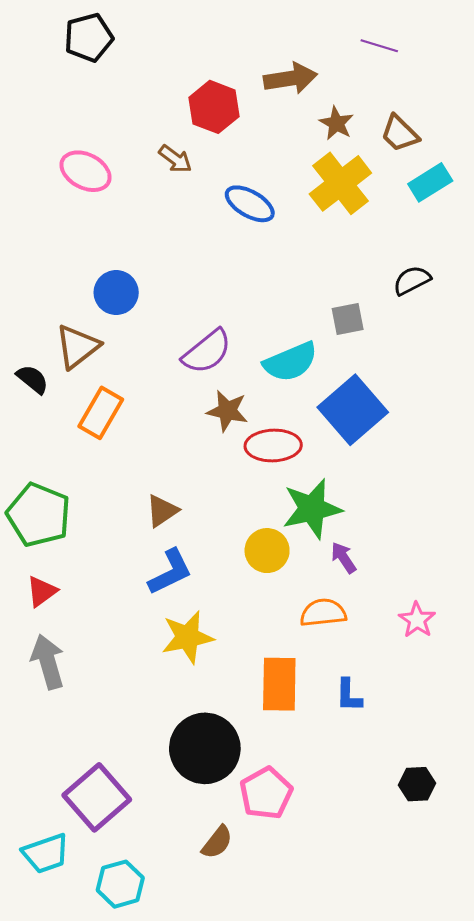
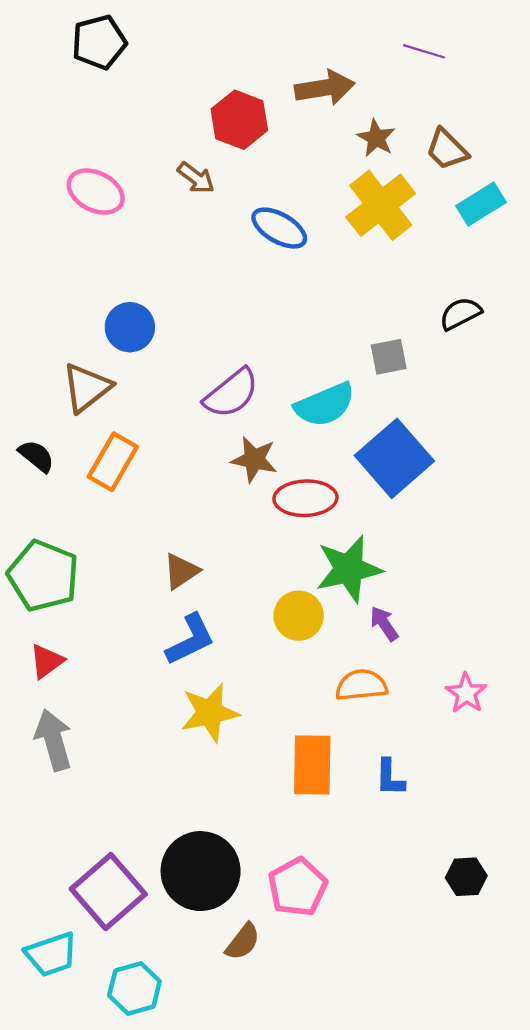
black semicircle: (33, 379) -> (36, 456), moved
black circle: (205, 748) -> (201, 871), moved

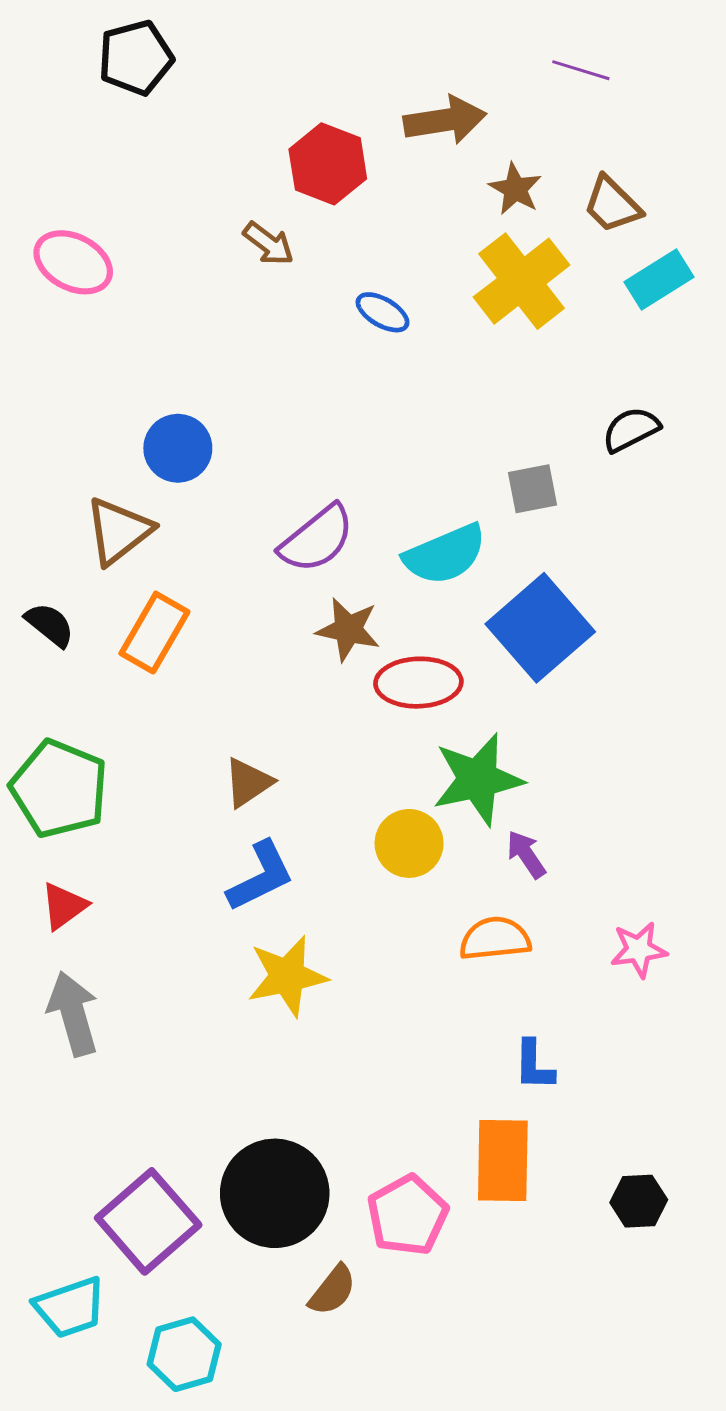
pink ellipse: (96, 192) -> (73, 262), moved
blue ellipse: (279, 228) -> (382, 312), size x0.7
pink star: (466, 693) -> (639, 950), turned 30
orange rectangle: (312, 765) -> (503, 1161), moved

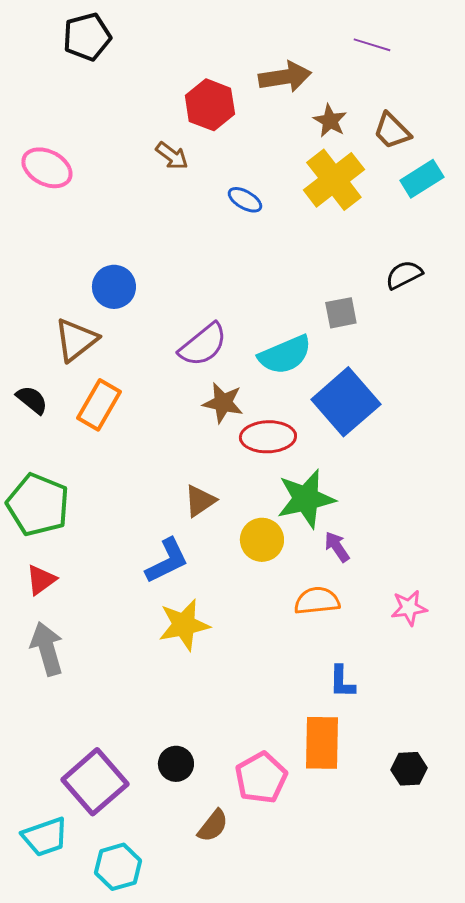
brown triangle: (248, 782) -> (200, 501), moved
black circle: (275, 1193) -> (176, 764), size x0.5

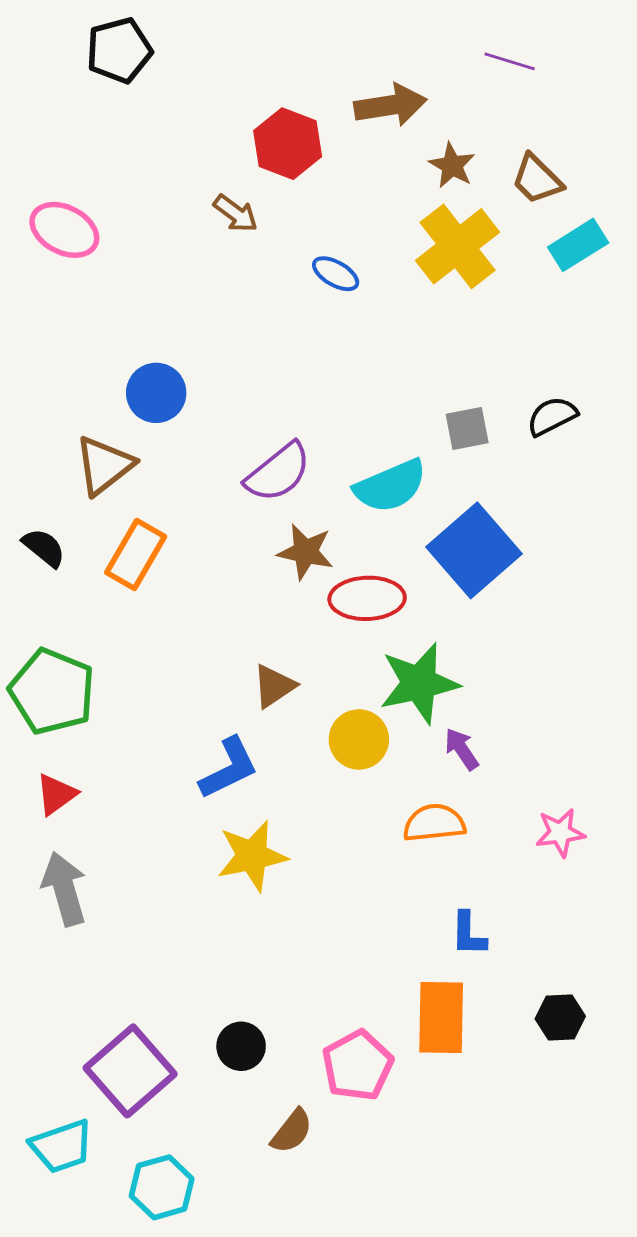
black semicircle: (404, 275) -> (552, 416), moved
black hexagon: (409, 769) -> (560, 1018), moved

